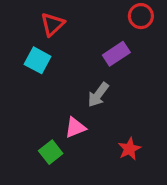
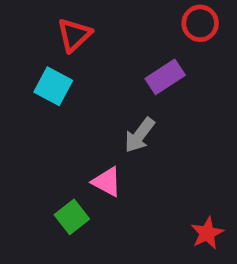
pink triangle: (75, 128) -> (107, 182), turned 50
red star: (129, 149) -> (207, 233), moved

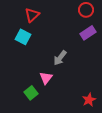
purple rectangle: (165, 77) -> (88, 33), moved
pink triangle: (107, 182) -> (46, 78), turned 40

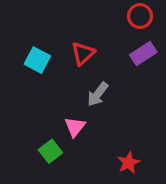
red triangle: (32, 15) -> (83, 54), moved
red star: (89, 100) -> (129, 163), moved

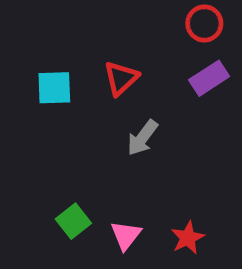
cyan square: (37, 60) -> (54, 88), turned -30
pink triangle: (75, 127) -> (126, 235), moved

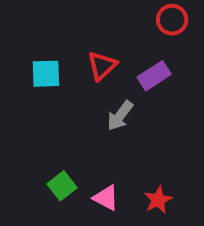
purple rectangle: (209, 78) -> (154, 76), moved
pink triangle: (126, 235) -> (106, 198), turned -40

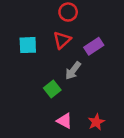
red circle: (172, 20) -> (68, 12), moved
green square: (62, 186) -> (52, 89), moved

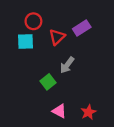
red circle: (68, 12) -> (33, 21), moved
purple rectangle: (94, 46) -> (82, 28), moved

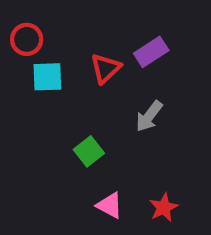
red circle: (33, 21) -> (27, 39), moved
gray arrow: (67, 65) -> (149, 116), moved

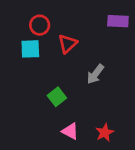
red circle: (27, 39) -> (40, 25), moved
purple rectangle: (151, 52) -> (118, 21), moved, turned 36

